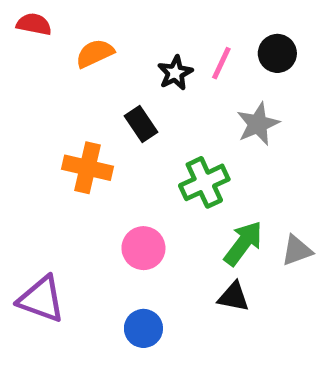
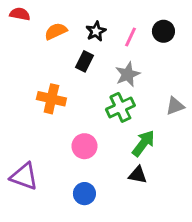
black star: (175, 73) -> (96, 31), moved
black rectangle: (141, 124) -> (84, 61), moved, turned 60
gray star: (258, 124) -> (128, 74), moved
gray triangle: (297, 251) -> (175, 106), moved

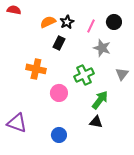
orange semicircle: (56, 31) -> (48, 22), moved
gray star: (128, 74) -> (102, 48), moved, turned -30
gray triangle: (175, 106) -> (122, 74), turned -32
pink circle: (84, 146) -> (59, 93), moved

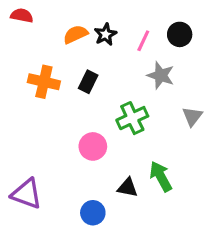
black rectangle: (59, 43) -> (88, 82), moved
orange cross: (36, 69) -> (44, 82), moved
green arrow: (100, 100) -> (161, 176), moved, turned -66
black triangle: (96, 122) -> (128, 187), moved

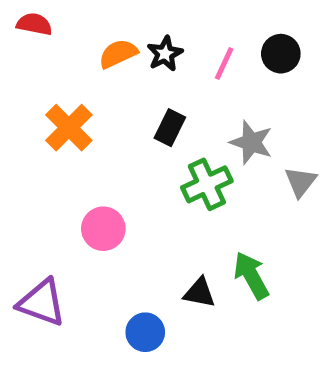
gray star: (161, 75) -> (251, 142), moved
orange cross: (44, 82) -> (69, 128), turned 32
black rectangle: (88, 82) -> (170, 128), moved
pink circle: (93, 146) -> (103, 229), moved

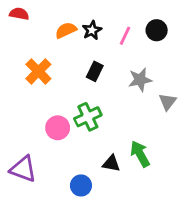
gray star: (251, 142) -> (140, 80), turned -30
green cross: (207, 184) -> (88, 117), moved

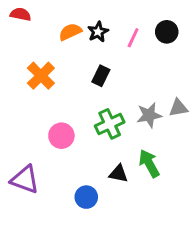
gray star: (140, 80) -> (149, 115), moved
gray triangle: (168, 102) -> (178, 108), turned 42
green cross: (88, 117) -> (110, 124), moved

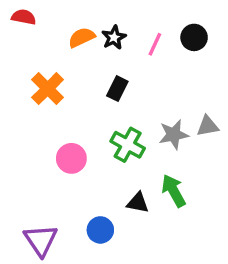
green cross: (110, 124) -> (128, 145), turned -36
purple triangle: (25, 180) -> (41, 240), moved, turned 36

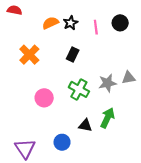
pink line: (155, 44) -> (96, 27), turned -32
green arrow: (174, 191) -> (107, 118), turned 54

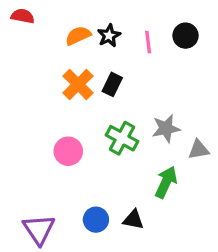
orange cross: (29, 55) -> (78, 84), moved
gray triangle: (129, 78) -> (199, 150), moved
black triangle: (85, 125) -> (133, 220), moved

